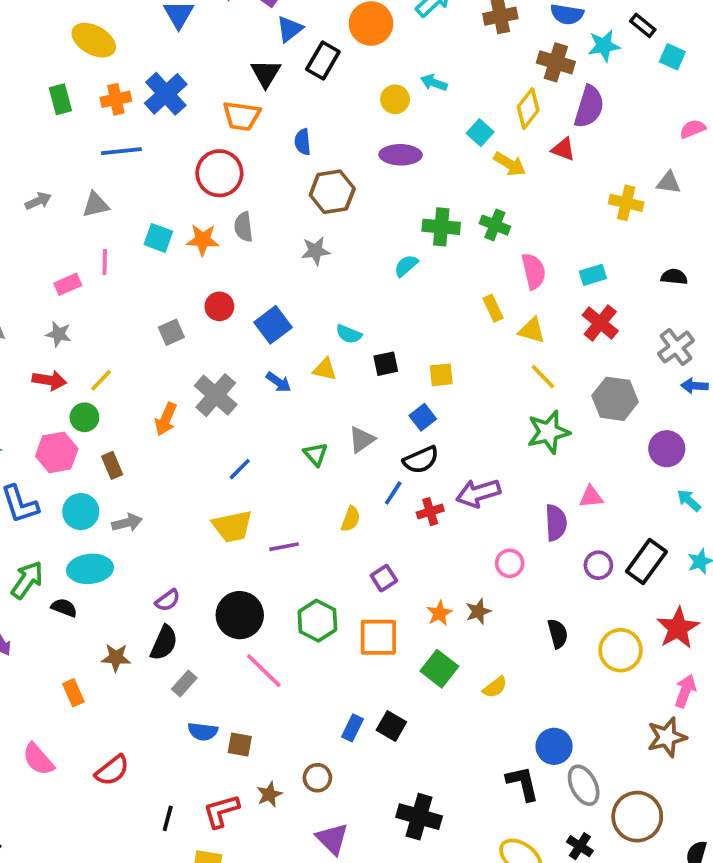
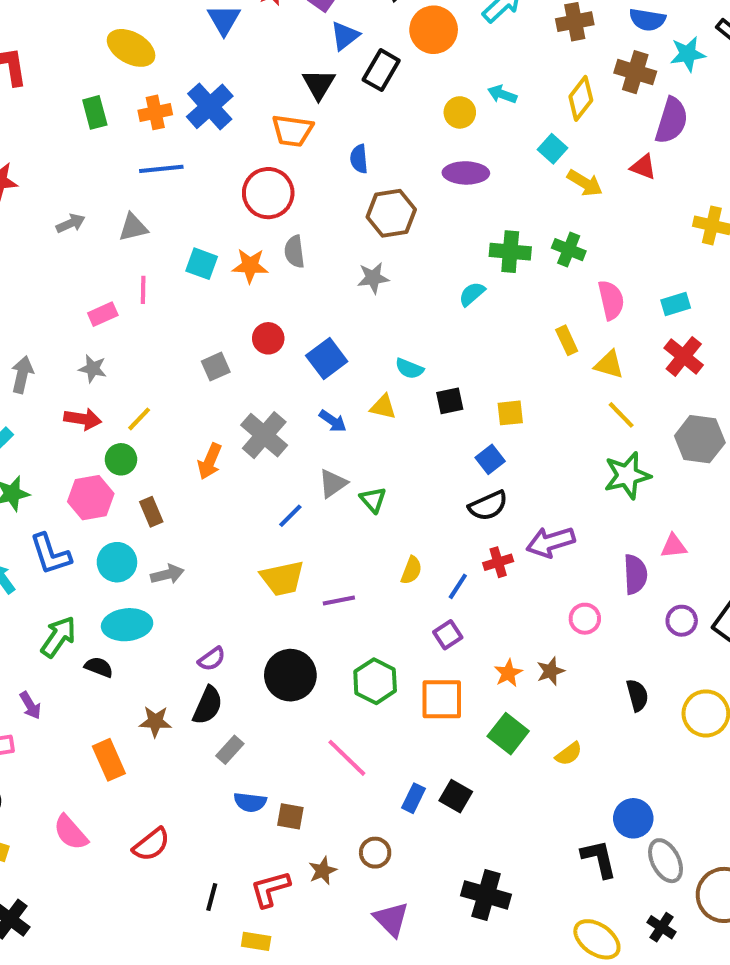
yellow diamond: (528, 109) -> (581, 98), moved
gray triangle: (362, 439) -> (333, 484), moved
blue line: (393, 493) -> (458, 586), moved
pink line: (264, 671) -> (347, 758), moved
orange rectangle: (73, 693) -> (109, 760), size x1.4

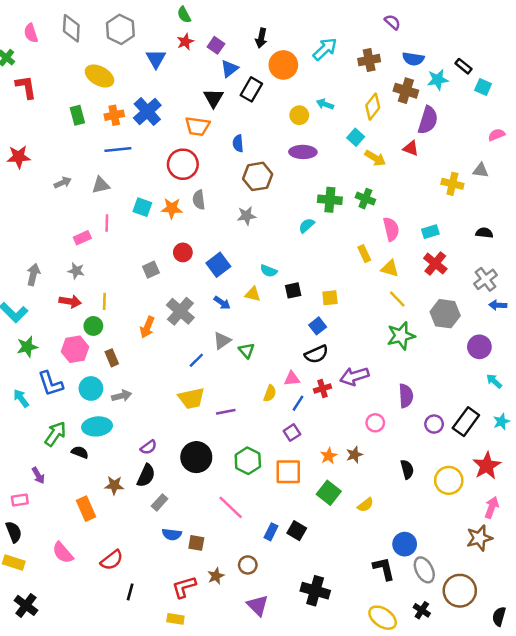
yellow line: (139, 419) -> (104, 301), turned -42
pink triangle: (674, 546) -> (292, 379), moved
black line: (212, 897) -> (130, 592), moved

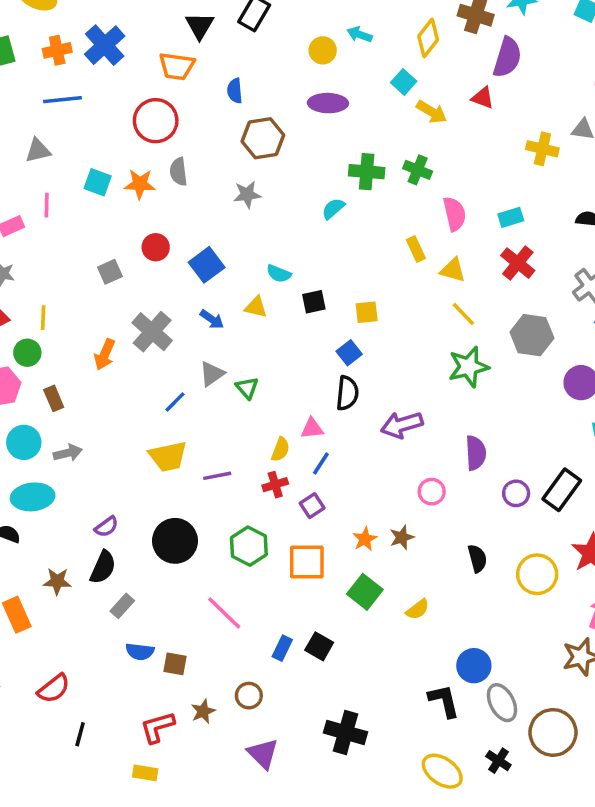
black semicircle: (316, 354) -> (347, 393), turned -60
red cross: (323, 388) -> (275, 485), moved

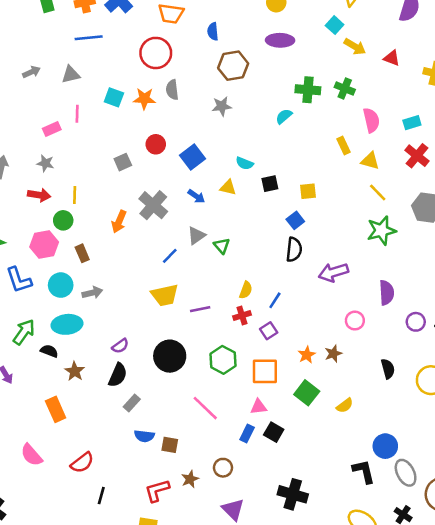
red triangle: (483, 98) -> (392, 58), moved
pink triangle: (312, 428) -> (258, 407), moved
brown star: (57, 581) -> (75, 371), moved, turned 30

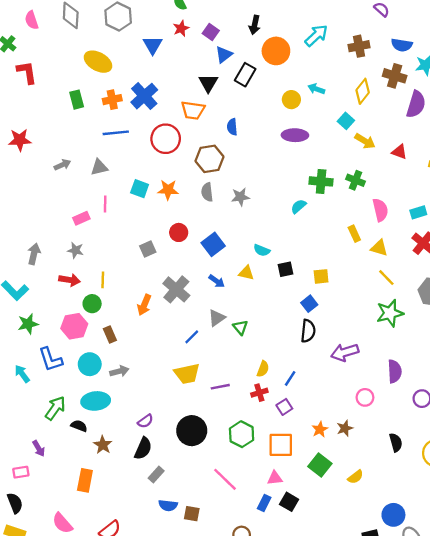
red circle: (156, 53) -> (166, 139), moved
brown hexagon: (233, 66) -> (210, 159), moved
gray semicircle: (172, 90) -> (207, 192), moved
orange rectangle: (56, 409) -> (85, 480), turned 35

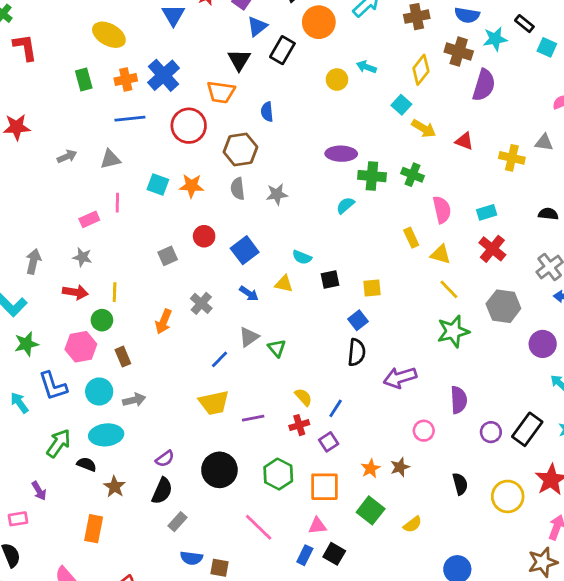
purple ellipse: (295, 135) -> (341, 154), moved
gray cross: (176, 289) -> (201, 303), size x0.7
yellow semicircle: (263, 369) -> (303, 397), turned -63

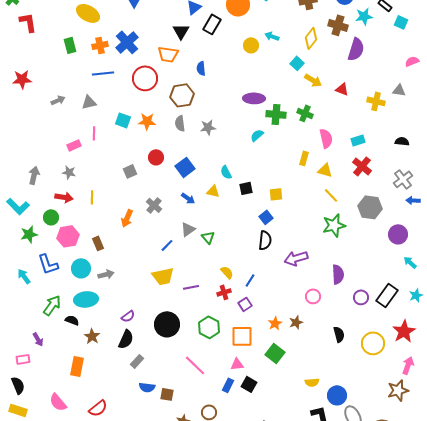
yellow rectangle: (411, 238) -> (304, 158), turned 40
cyan semicircle: (302, 257) -> (226, 172), turned 40
green circle: (102, 320) -> (51, 217), moved
yellow semicircle: (413, 524) -> (312, 382), moved, turned 32

